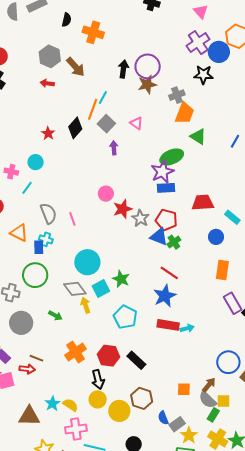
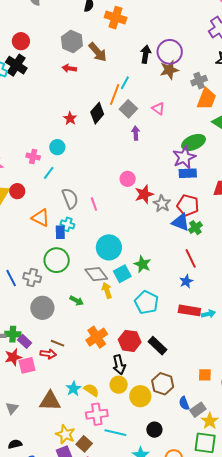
red line: (169, 273) -> (191, 258), turned 30
blue star: (165, 296) -> (186, 281), size x0.6

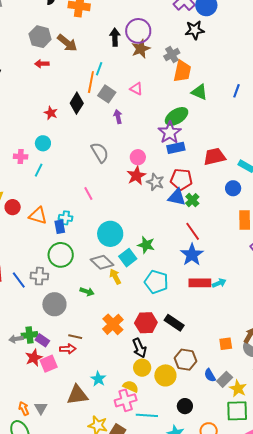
pink circle: (128, 179) -> (138, 157), moved
red circle: (17, 191) -> (13, 207), moved
gray semicircle: (70, 198) -> (100, 152), moved
blue star: (186, 281) -> (192, 255), size x1.6
yellow semicircle: (91, 390) -> (131, 386), moved

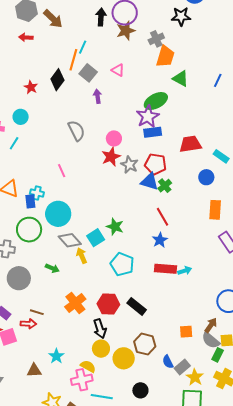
cyan circle: (110, 234) -> (58, 214), moved
blue star: (192, 255) -> (160, 240), size x0.7
brown triangle: (77, 395) -> (34, 370), size x0.7

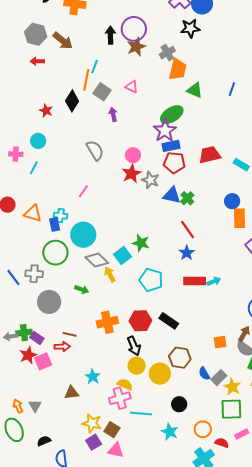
red pentagon: (155, 164) -> (174, 163), moved
pink line: (62, 171) -> (83, 191), turned 64
blue circle: (206, 177) -> (232, 201), moved
orange cross: (75, 303) -> (107, 322), turned 30

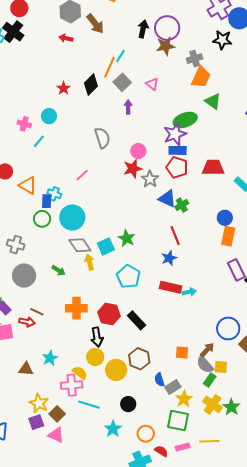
green circle: (55, 253) -> (42, 219), moved, size x0.7

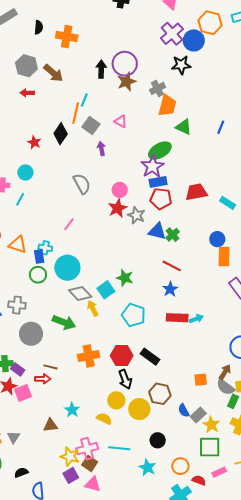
red line: (175, 236) -> (172, 266), turned -30
green arrow: (59, 270) -> (64, 322), size x1.6
black arrow: (97, 337) -> (125, 379), moved
pink cross: (72, 385) -> (87, 449), moved

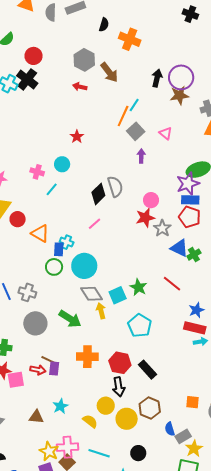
black diamond: (61, 134) -> (98, 194), moved
red line: (172, 266) -> (172, 284), moved
blue star: (170, 289) -> (196, 310), moved
red rectangle: (177, 318) -> (195, 328), moved
purple rectangle: (18, 369) -> (54, 368), moved, turned 48

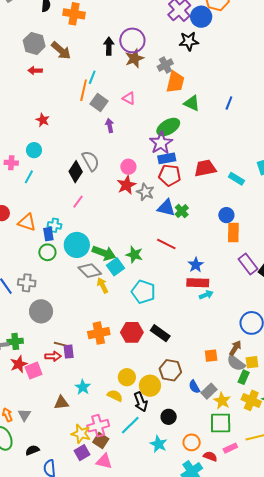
green arrow: (70, 319) -> (104, 253), moved
black arrow: (119, 387) -> (141, 402), moved
cyan line: (99, 453) -> (130, 425), turned -50

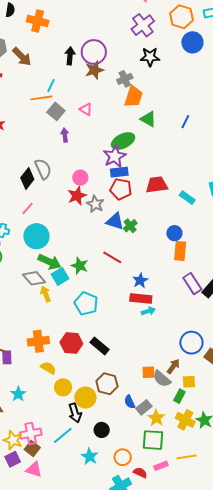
blue circle: (201, 17) -> (192, 42), moved
orange line: (84, 90) -> (41, 98), turned 65
cyan circle: (77, 245) -> (36, 236), moved
gray semicircle: (236, 363) -> (162, 379), moved
yellow semicircle: (115, 396) -> (48, 368), moved

